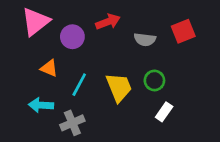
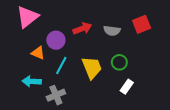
red arrow: (108, 22) -> (82, 29), moved
purple circle: (72, 37) -> (56, 40), moved

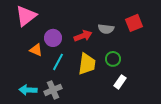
red arrow: (82, 29) -> (83, 36), moved
yellow trapezoid: (92, 68) -> (87, 64), turned 30
cyan arrow: (32, 81) -> (28, 90), moved

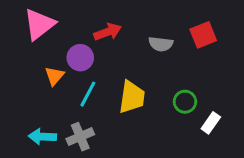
red arrow: (83, 36) -> (108, 32), moved
orange triangle: (36, 50) -> (54, 76), turned 48
green circle: (113, 59) -> (185, 102), moved
white rectangle: (120, 82) -> (211, 123), moved

